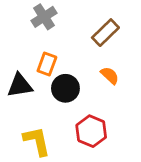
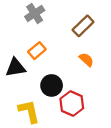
orange rectangle: (47, 64) -> (37, 51), turned 30
black circle: (65, 88) -> (52, 85), moved

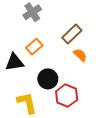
brown rectangle: (83, 26) -> (72, 34), moved

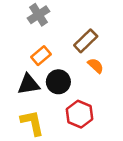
black triangle: (14, 62) -> (29, 84), moved
black circle: (48, 79) -> (58, 82), moved

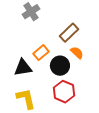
orange rectangle: (41, 56) -> (41, 53), moved
black circle: (58, 82) -> (60, 66), moved

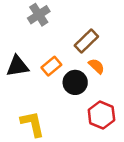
black triangle: (23, 68) -> (17, 66), moved
red hexagon: (64, 92) -> (101, 115), moved

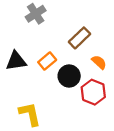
orange semicircle: (96, 66) -> (99, 62), moved
red hexagon: (101, 115) -> (93, 92), moved

